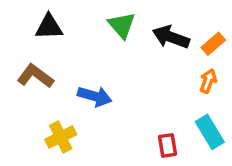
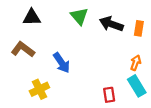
orange rectangle: (213, 44) -> (139, 28), turned -40
orange arrow: (208, 81) -> (136, 63), moved
blue arrow: (95, 96) -> (62, 63), turned 40

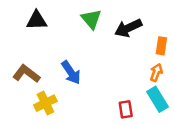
black arrow: (111, 24) -> (128, 28), turned -45
orange rectangle: (139, 28) -> (161, 46), moved
brown L-shape: (23, 49) -> (26, 74), moved

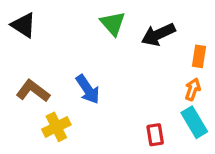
black triangle: (37, 20) -> (24, 25), moved, turned 35

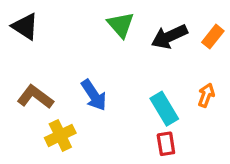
orange rectangle: (199, 56) -> (213, 37), moved, turned 30
cyan rectangle: (194, 122) -> (164, 109), moved

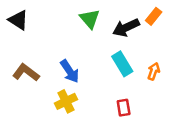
orange rectangle: (213, 37) -> (154, 16), moved
cyan rectangle: (164, 109) -> (122, 64), moved
yellow cross: (60, 135) -> (66, 101), moved

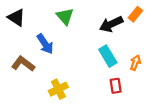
green triangle: (90, 19) -> (65, 16), moved
blue arrow: (70, 71) -> (45, 44), moved
red rectangle: (124, 108) -> (116, 86), moved

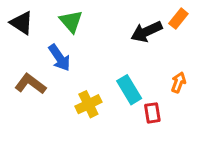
green triangle: (65, 16) -> (71, 21), moved
cyan rectangle: (108, 56) -> (129, 90), moved
yellow cross: (58, 89) -> (88, 104), moved

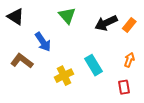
orange rectangle: (178, 19) -> (129, 25), moved
green triangle: (71, 21) -> (67, 16), moved
red rectangle: (152, 113) -> (124, 87), moved

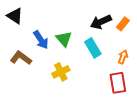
green triangle: (67, 16) -> (64, 39), moved
cyan rectangle: (93, 65) -> (93, 48), moved
red rectangle: (124, 87) -> (118, 83), size x1.5

